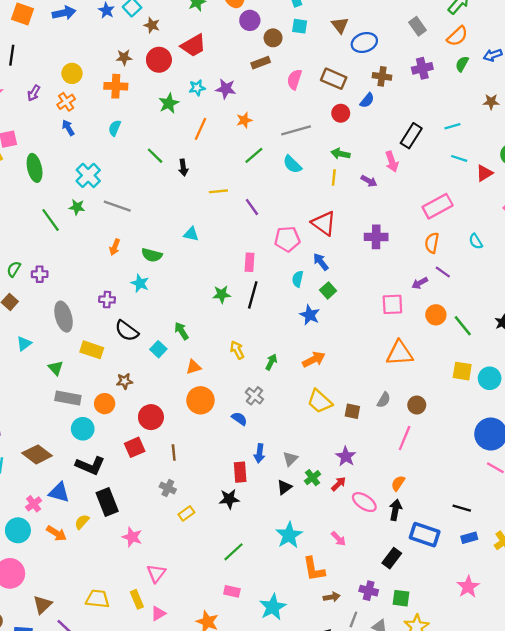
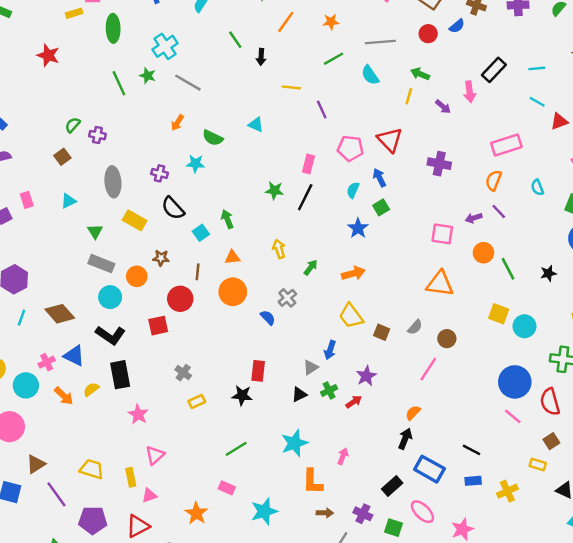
cyan star: (140, 283) -> (195, 164), turned -30
brown line: (174, 453) -> (198, 272), moved
blue arrow: (260, 453) -> (330, 350), moved
pink ellipse: (364, 502) -> (422, 512), moved
pink arrow: (338, 539) -> (343, 456), turned -126

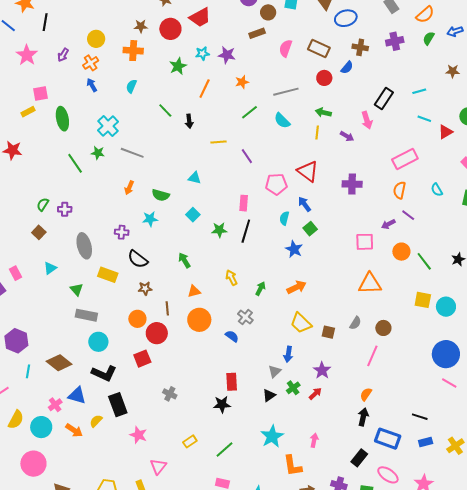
cyan square: (201, 233) -> (193, 215), moved
brown star: (161, 258) -> (145, 288), moved
orange circle: (137, 276) -> (137, 319), moved
yellow rectangle: (197, 401) -> (190, 441), moved

